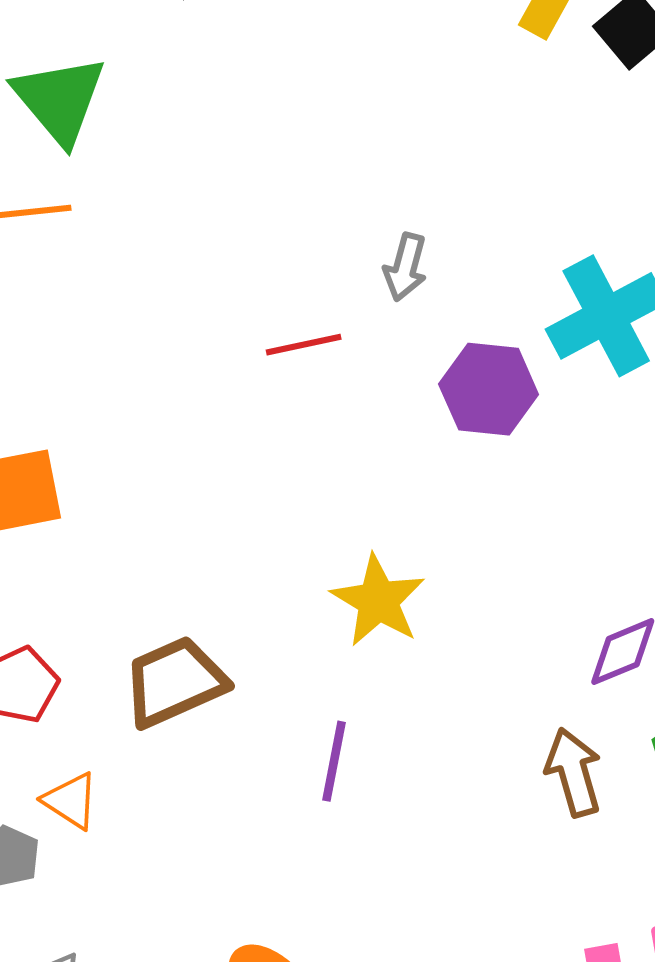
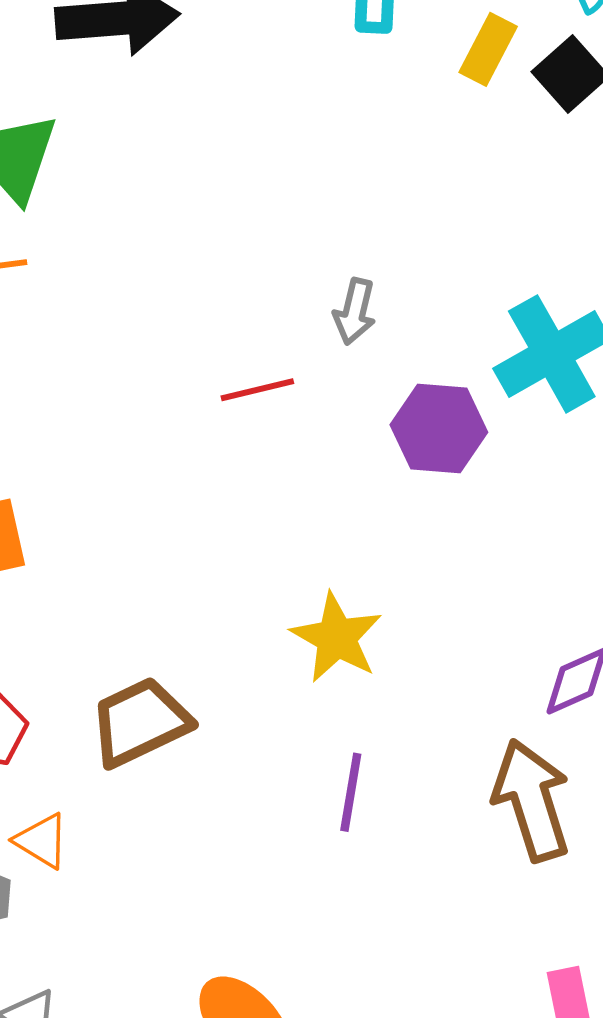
purple line: (334, 761) -> (351, 792), moved
brown arrow: (574, 772) -> (532, 800), size x1.4

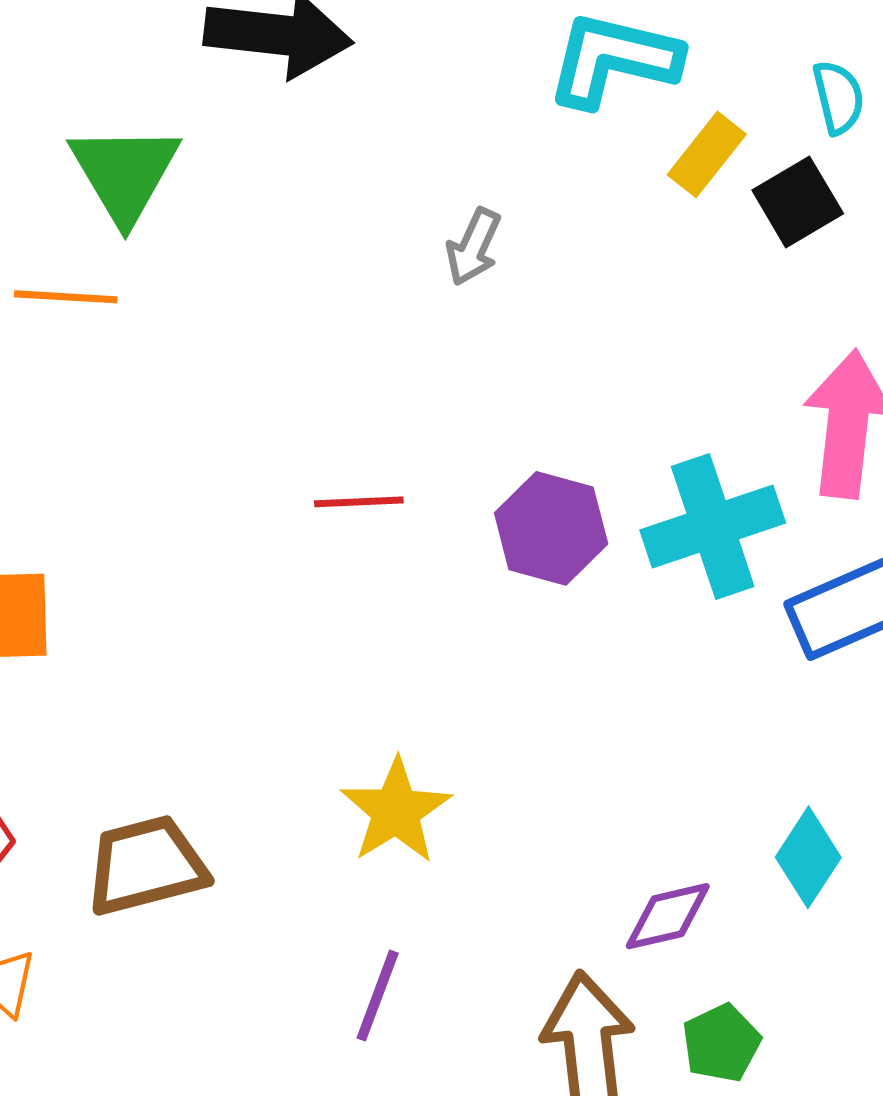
gray arrow: (355, 311) -> (473, 247), moved
purple hexagon: (439, 429) -> (551, 528), moved

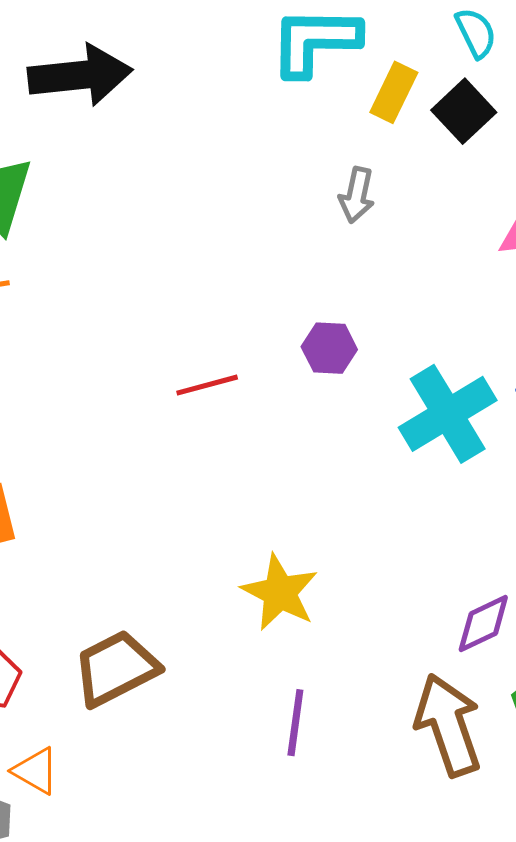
gray arrow: (473, 247) -> (357, 195), moved
cyan cross: (713, 526) -> (448, 414), moved
purple hexagon: (551, 528) -> (329, 348), moved, size x0.7

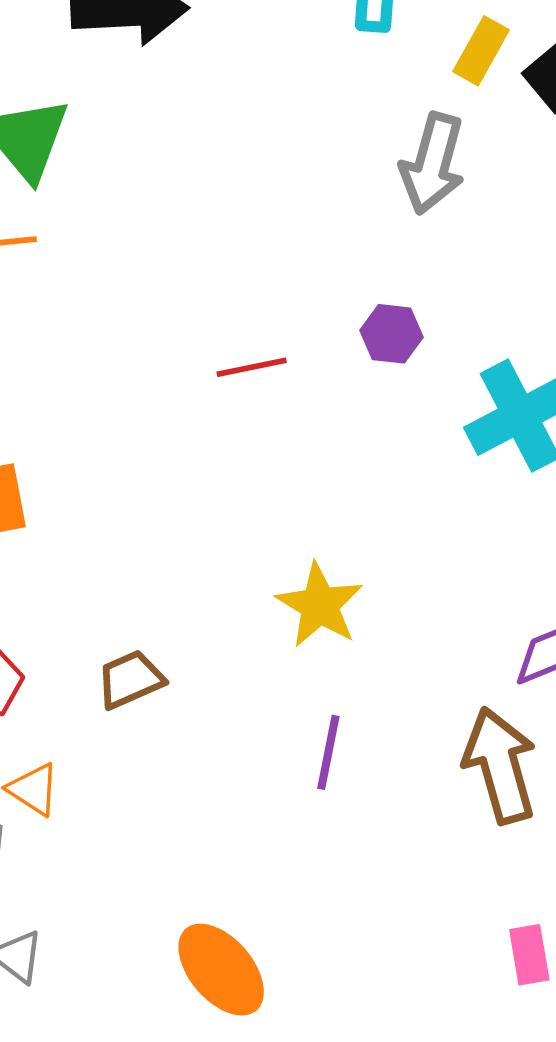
gray arrow: (357, 195) -> (433, 164), size x1.6
brown trapezoid: (116, 668) -> (130, 679), size x0.7

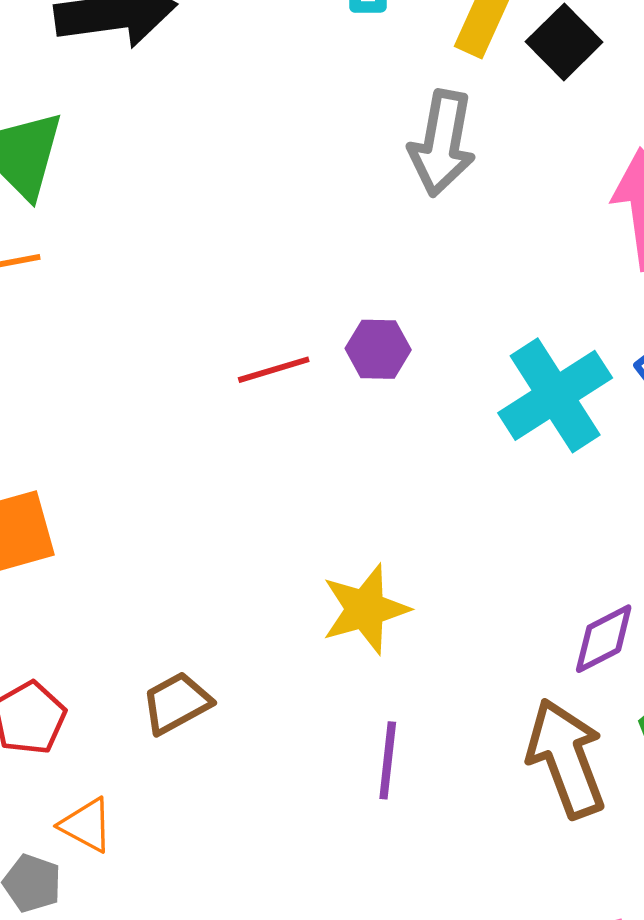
purple hexagon: (391, 334) -> (378, 349), moved
yellow star: (320, 605) -> (365, 609), turned 30

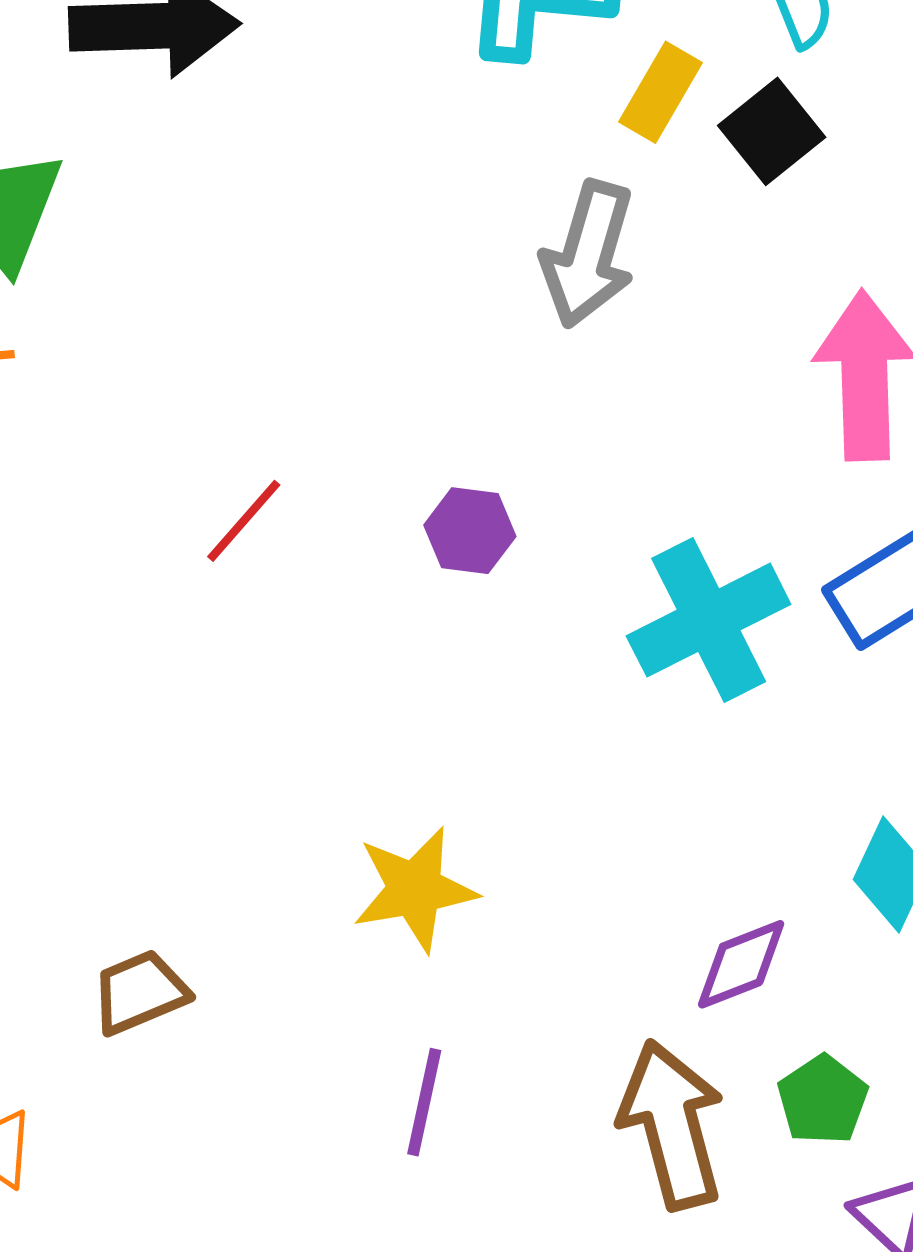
red line: (274, 370) -> (244, 521), moved, turned -38

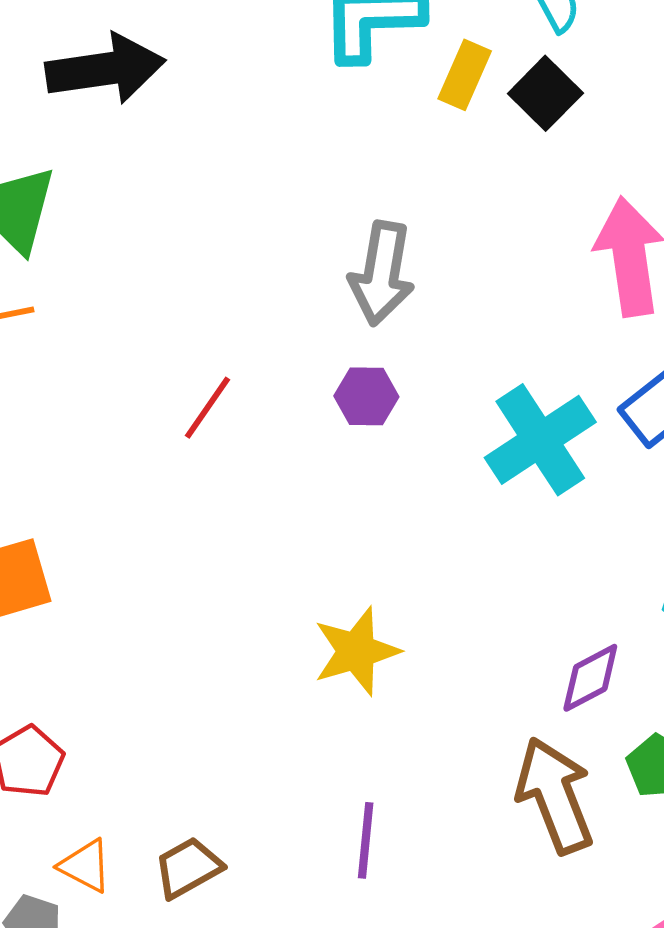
gray arrow: (588, 254) -> (382, 273), moved
brown trapezoid: (140, 992) -> (188, 868), moved
purple line: (424, 1102) -> (366, 840), moved

